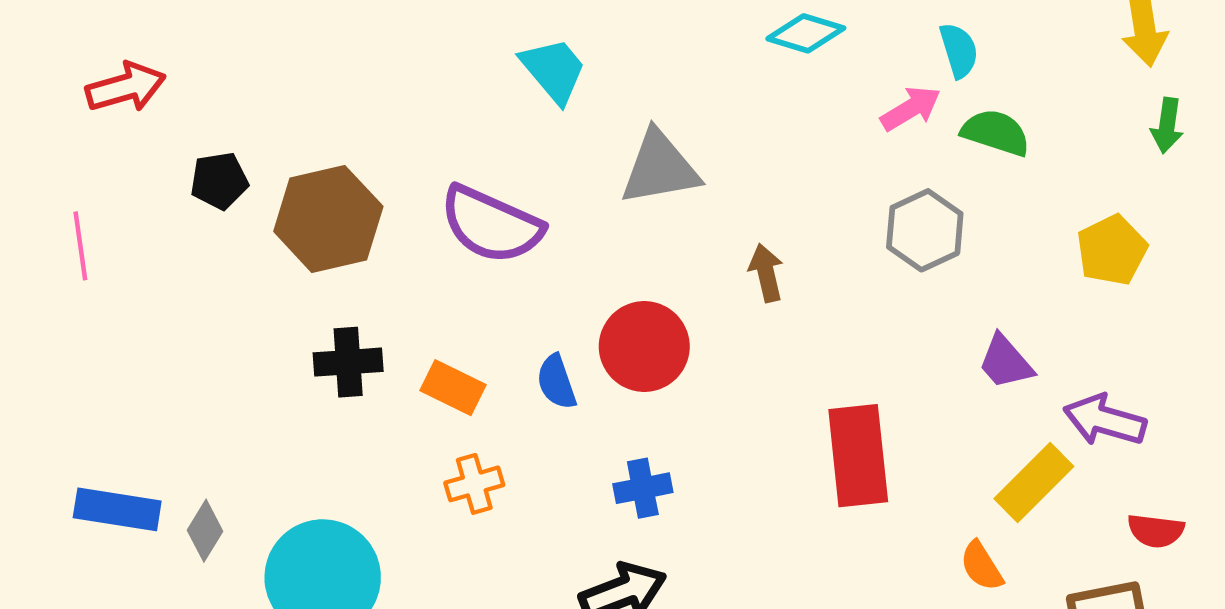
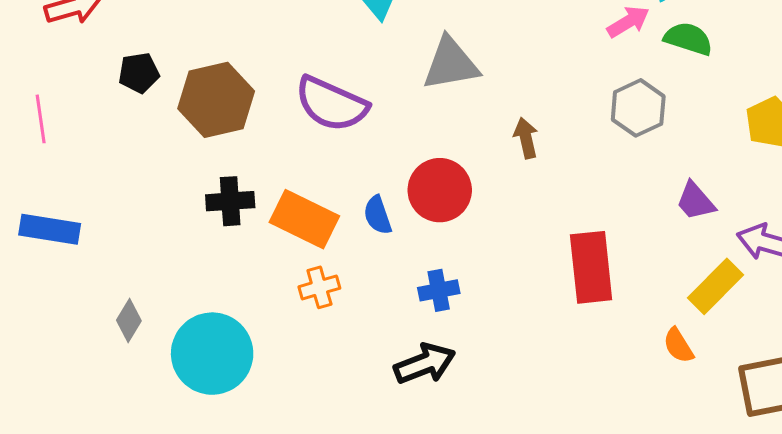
orange rectangle: (453, 388) -> (304, 219), size x1.5
blue rectangle: (117, 509) -> (50, 229), moved

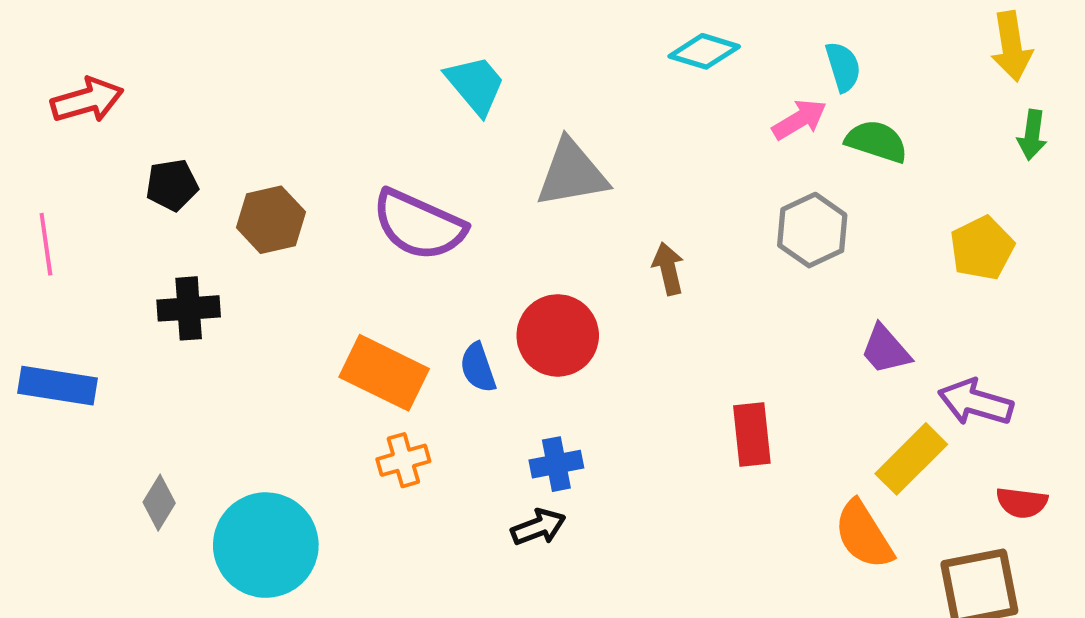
brown hexagon: (216, 100) -> (271, 220), size x0.7
black cross: (230, 201) -> (189, 308), moved
red rectangle: (591, 267) -> (752, 434), size x0.7
orange semicircle: (678, 346) -> (864, 535), size x1.5
black arrow: (425, 364) -> (538, 527), moved, size x0.7

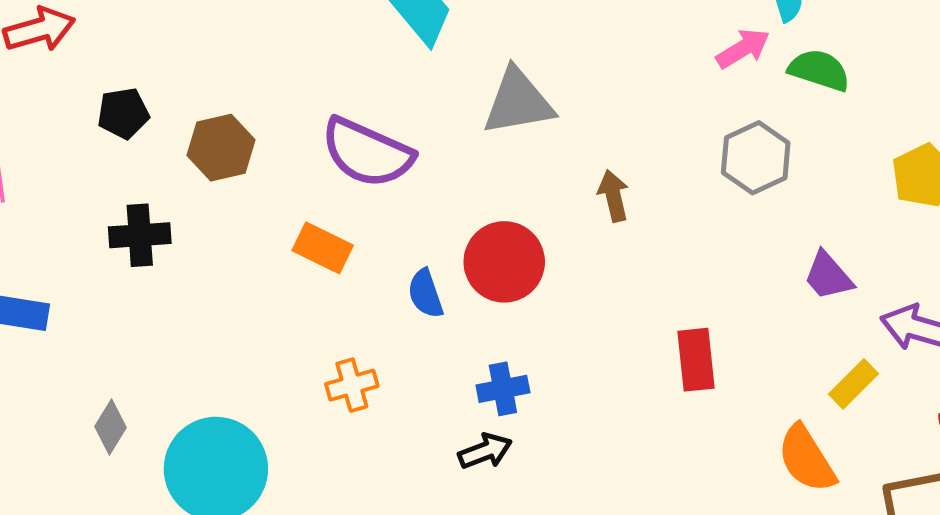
orange rectangle: (384, 373) -> (323, 248), moved, size x0.7
yellow rectangle: (911, 459) -> (854, 384), size x0.7

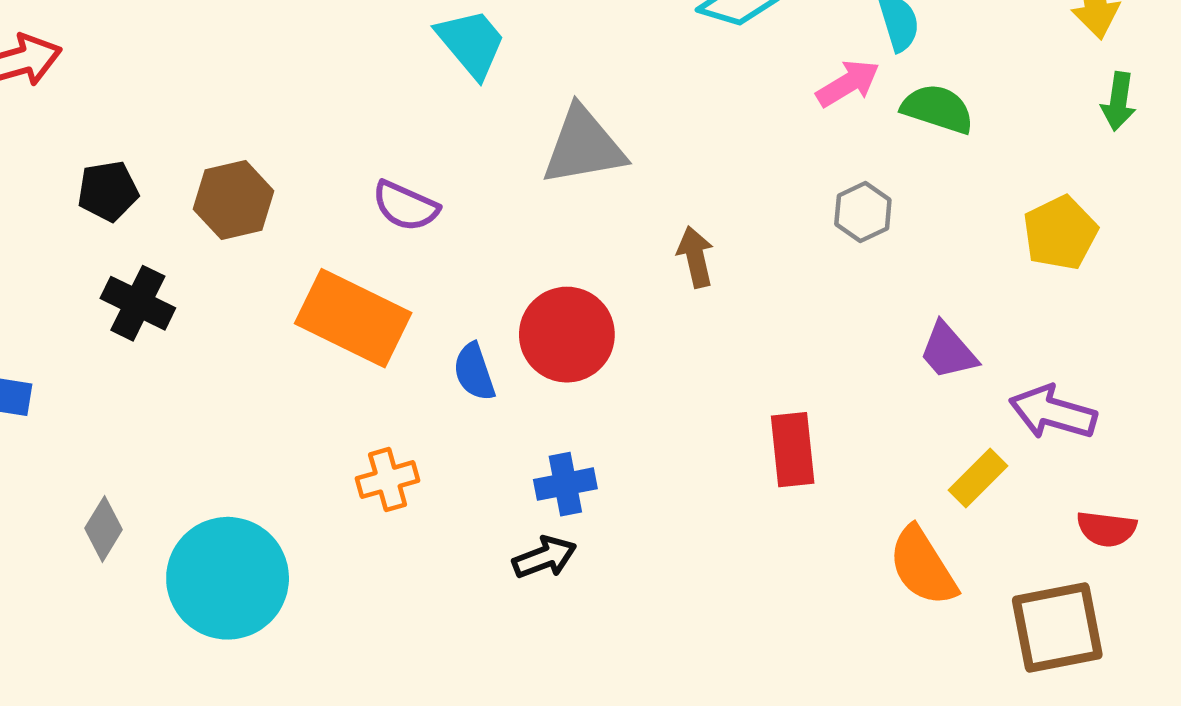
black pentagon: (123, 113) -> (108, 191), moved
purple semicircle: (367, 153) -> (405, 206), size x0.6
gray hexagon: (756, 158) -> (863, 212), size x0.7
black cross: (140, 235) -> (138, 303), turned 30
orange rectangle: (323, 248) -> (353, 318), size x1.6

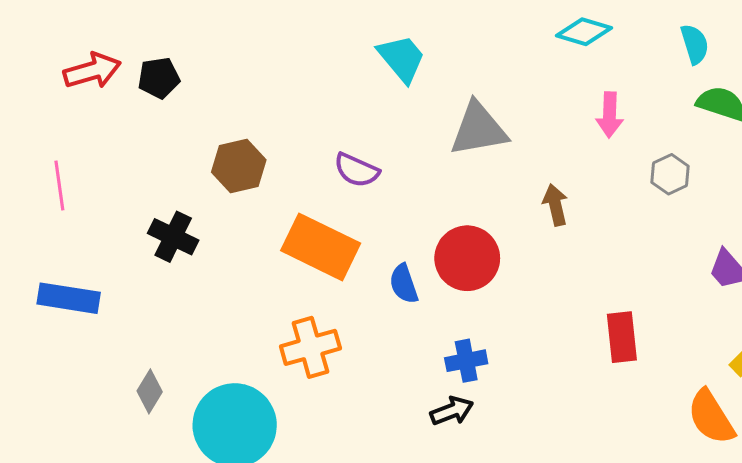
pink arrow: (848, 83) -> (610, 115), moved, turned 123
black pentagon: (108, 191) -> (159, 78), moved
orange cross: (388, 480) -> (310, 347), moved, size x1.4

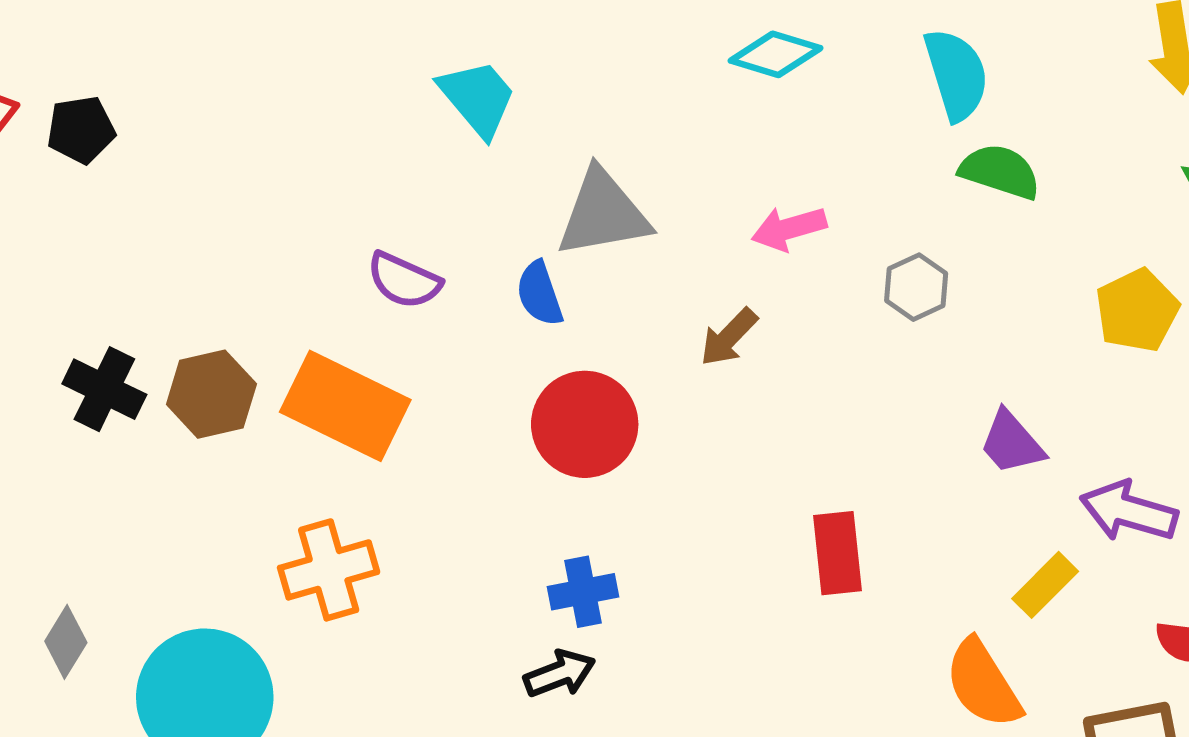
cyan semicircle: (695, 44) -> (956, 74), size x1.4
pink arrow: (610, 115) -> (789, 228), moved, turned 72
brown hexagon: (239, 166) -> (211, 394), moved
brown arrow: (555, 205) -> (729, 337), turned -123
blue semicircle: (404, 284) -> (540, 294), moved

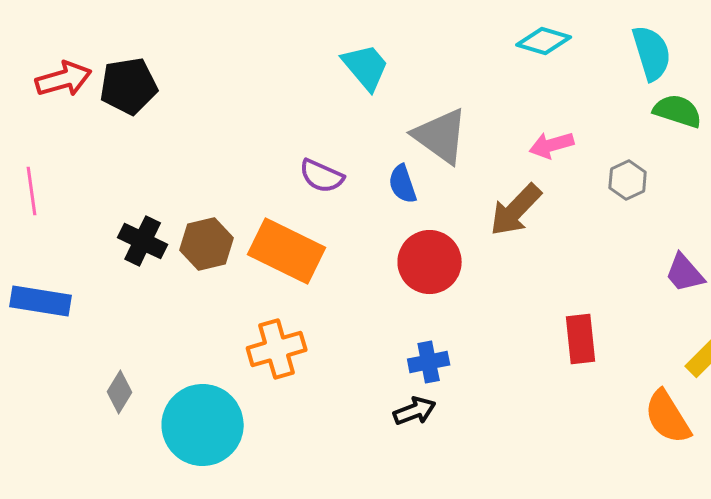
black pentagon: (81, 130) -> (129, 86), size x1.4
gray triangle: (603, 213) -> (441, 136), turned 46
brown arrow: (729, 337) -> (516, 210), size x1.5

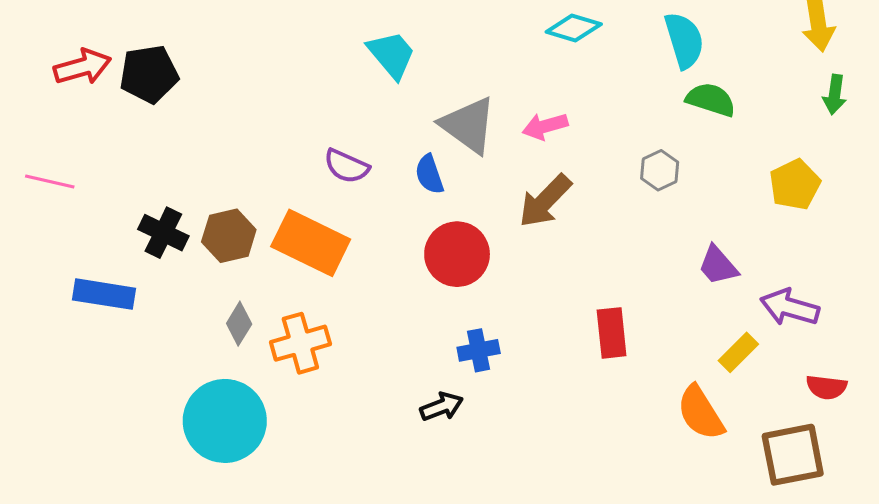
pink arrow: (552, 145) -> (545, 126), moved
pink line: (32, 191) -> (50, 181), turned -69
blue rectangle: (41, 301) -> (104, 294), moved
blue cross: (429, 362) -> (479, 350), moved
gray diamond: (120, 392) -> (239, 324), moved

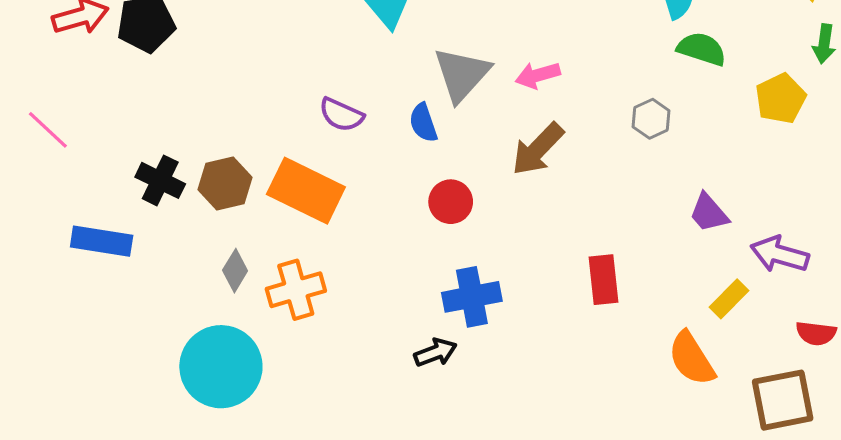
gray triangle: (468, 125) -> (462, 74), turned 36
pink line: (50, 181) -> (48, 130), turned 30
yellow pentagon: (795, 185) -> (781, 98), moved
red circle: (457, 254) -> (451, 202), size x0.7
blue cross: (479, 350) -> (472, 297), size x1.4

